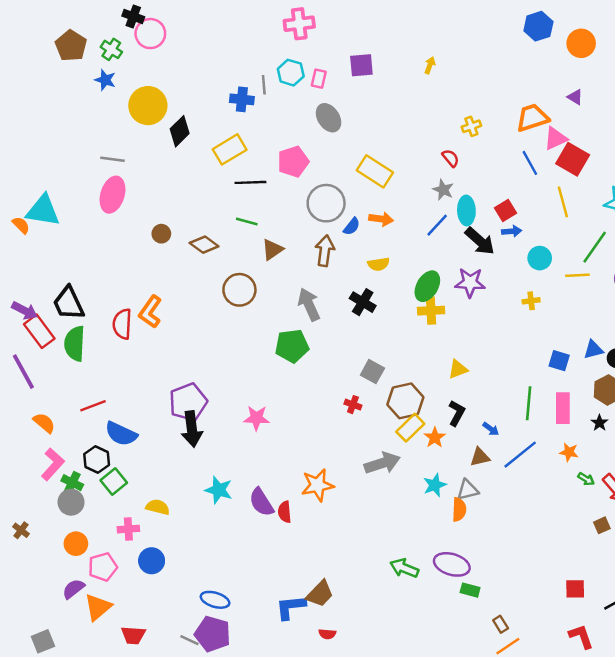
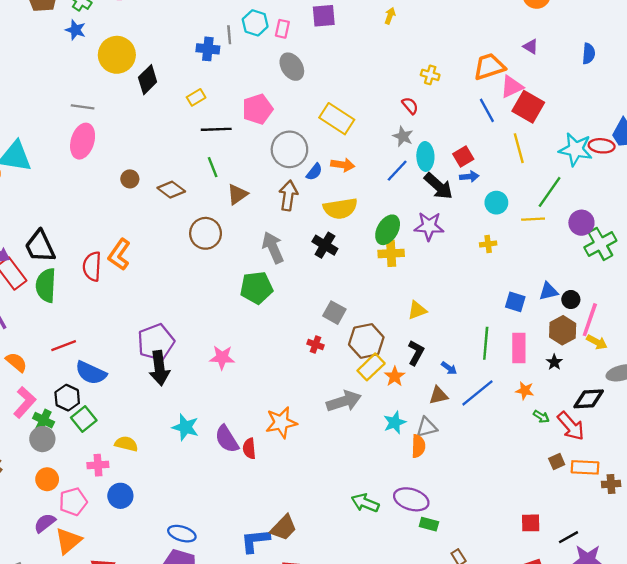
yellow cross: (471, 126) -> (430, 75), turned 36
yellow rectangle: (230, 149) -> (196, 97), size x0.6
green line: (247, 221) -> (213, 167), turned 54
yellow semicircle: (379, 264) -> (340, 208), size x1.6

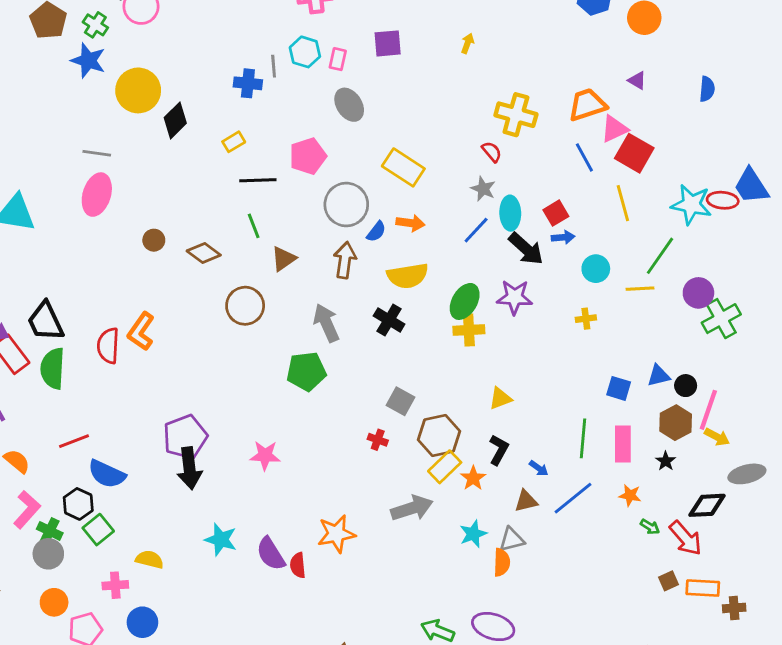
blue star: (75, 30) -> (88, 61), size x1.4
yellow cross: (430, 75) -> (516, 115), size x1.8

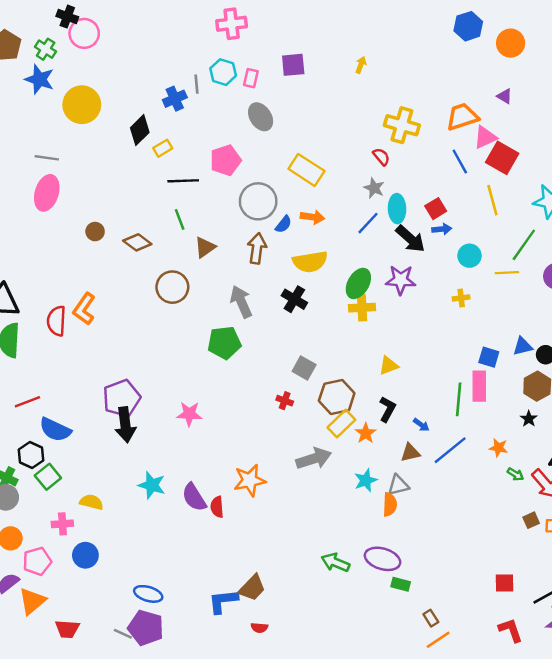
blue cross: (248, 83) -> (175, 99), turned -30
black diamond: (175, 120) -> (140, 130), moved
pink rectangle: (623, 444) -> (479, 386), moved

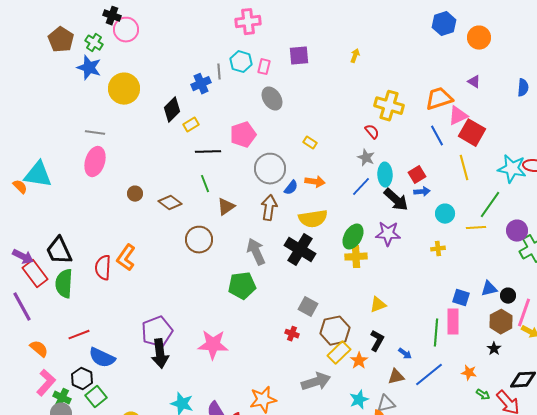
yellow rectangle: (306, 170) -> (310, 143), size x0.5
black cross: (294, 299) -> (300, 250), size x1.4
pink star: (189, 414) -> (213, 345), size x1.4

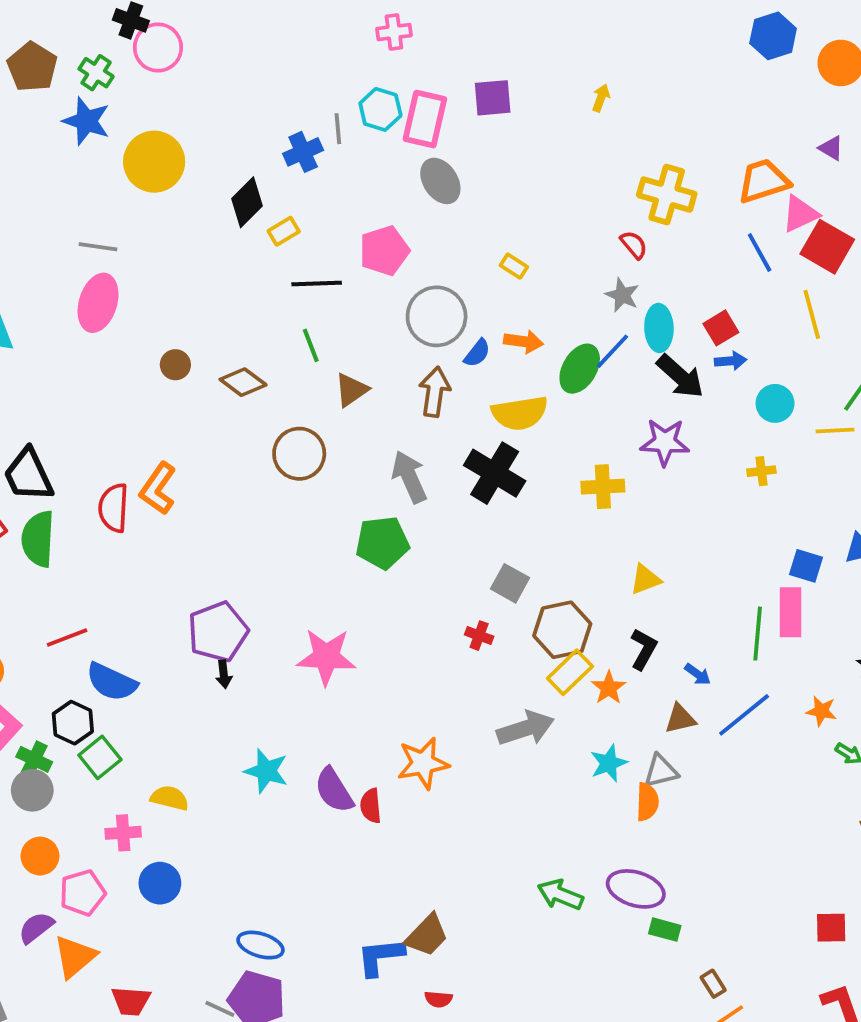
pink cross: (248, 22) -> (394, 32), size x0.7
pink rectangle: (264, 67) -> (425, 119), size x1.8
green ellipse: (353, 237) -> (580, 369), moved
black arrow: (160, 354) -> (224, 674), size x0.5

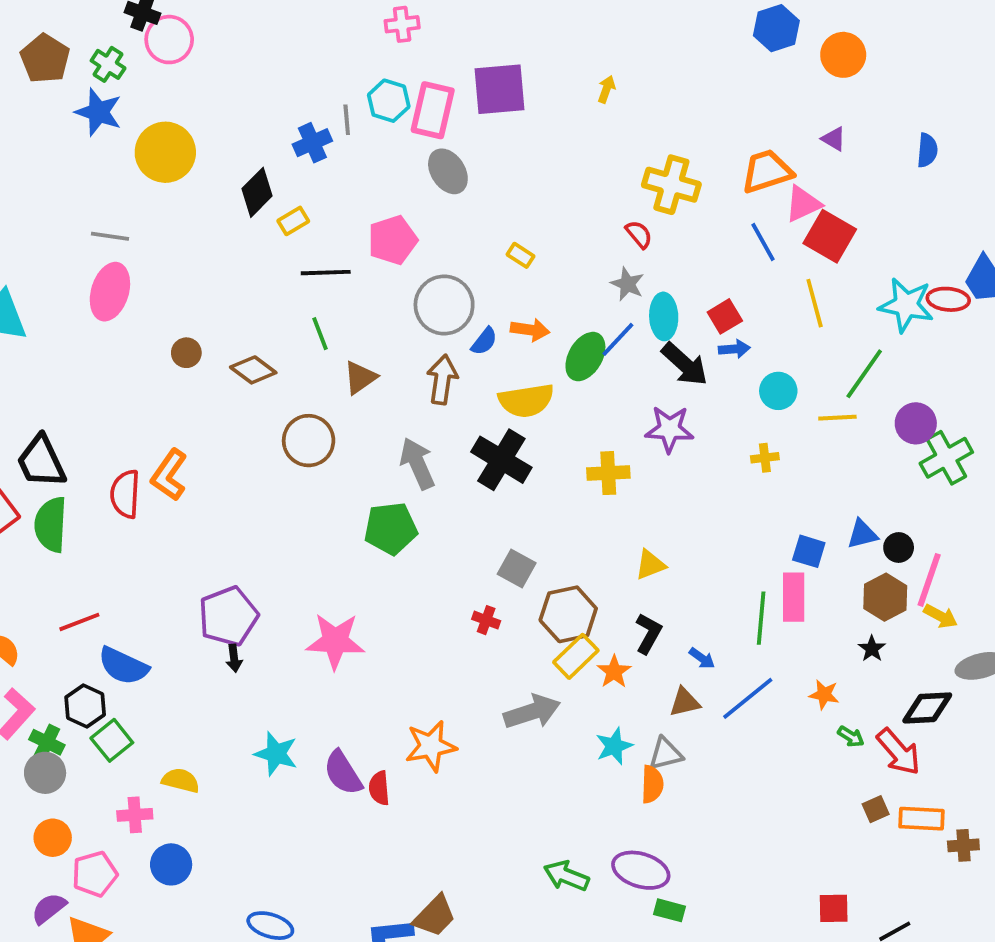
purple square: (493, 98) -> (499, 89), size x1.4

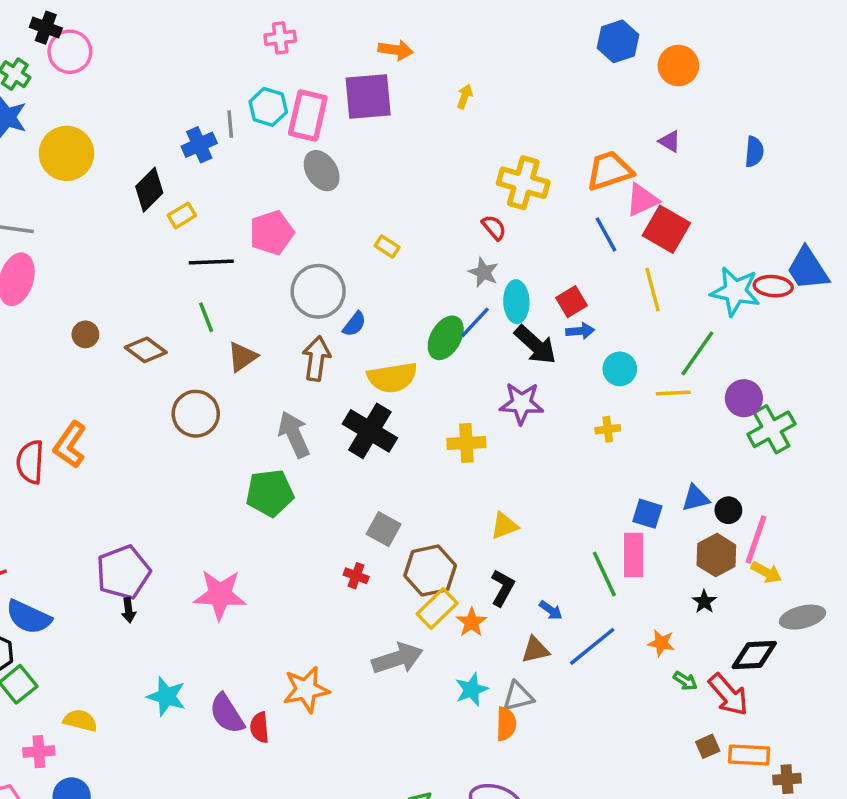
orange arrow: (530, 330) -> (396, 50), moved
green line: (761, 618) -> (604, 574), turned -30

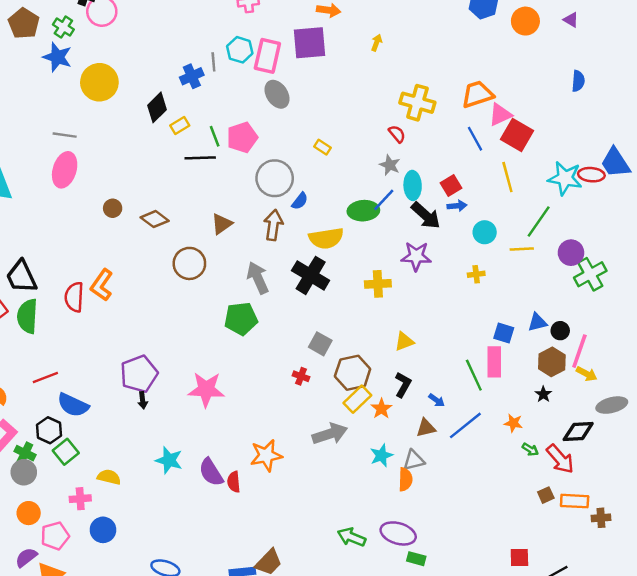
purple triangle: (670, 141) -> (571, 20), moved
green line: (206, 317) -> (215, 136), moved
green ellipse: (446, 338) -> (363, 211), turned 56

